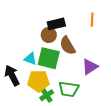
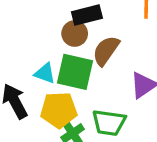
brown semicircle: (68, 46) -> (106, 51), turned 66

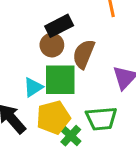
cyan triangle: (45, 73) -> (33, 87), turned -40

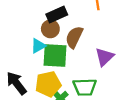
cyan triangle: (33, 87) -> (38, 46), moved

